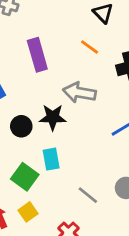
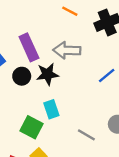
purple rectangle: (37, 55) -> (29, 47), moved
black circle: (21, 126) -> (22, 76), moved

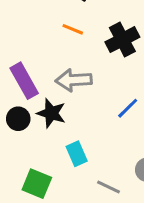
black star: (48, 74) -> (51, 113), turned 30
cyan rectangle: (51, 109) -> (77, 154), moved

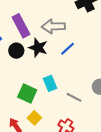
blue line: (128, 108) -> (67, 49), moved
cyan rectangle: (77, 154) -> (50, 83), moved

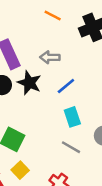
gray arrow: (53, 26) -> (50, 57), size x0.7
cyan rectangle: (50, 83) -> (72, 117), moved

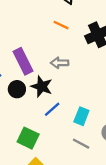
blue line: (66, 86) -> (52, 109), moved
cyan rectangle: (72, 117) -> (81, 116), turned 42

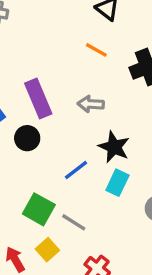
black star: (42, 86) -> (114, 147), moved
gray line: (81, 144) -> (74, 222), moved

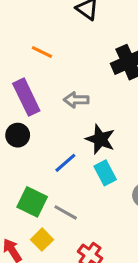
orange line: (96, 50) -> (42, 52), moved
cyan rectangle: (117, 183) -> (105, 173), turned -50

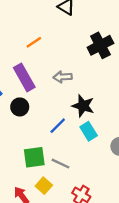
orange line: (42, 52) -> (34, 42), turned -56
green square: (32, 202) -> (34, 157), turned -30

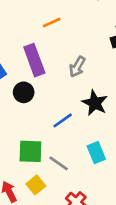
gray arrow: (63, 77) -> (77, 67), turned -66
cyan rectangle: (89, 131) -> (96, 153), moved

